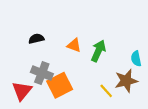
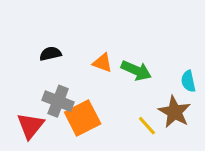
green arrow: (98, 51) -> (136, 70), turned 90
brown star: (126, 81) -> (175, 112), turned -30

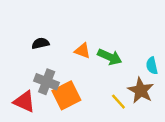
red triangle: (30, 126) -> (24, 102), turned -45

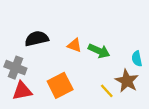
black semicircle: (40, 43) -> (37, 39), size x1.5
gray cross: (47, 82) -> (15, 68), moved
red triangle: (24, 102) -> (22, 91), turned -35

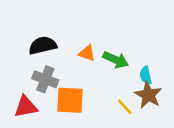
cyan semicircle: (137, 59) -> (146, 75), moved
gray cross: (15, 68) -> (45, 79), moved
orange square: (60, 85) -> (70, 100), turned 30

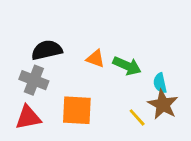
gray cross: (45, 79) -> (34, 80), moved

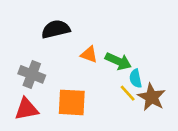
black semicircle: (47, 50) -> (56, 29), moved
cyan semicircle: (160, 83) -> (136, 78), moved
yellow line: (137, 117) -> (128, 93), moved

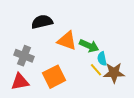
orange triangle: (89, 54) -> (67, 41), size x1.5
brown star: (152, 97) -> (114, 73), turned -30
orange square: (72, 102) -> (54, 77), turned -30

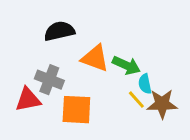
gray cross: (24, 56) -> (49, 80), moved
orange square: (54, 77) -> (76, 110), turned 30
red triangle: (20, 82) -> (28, 100), moved

